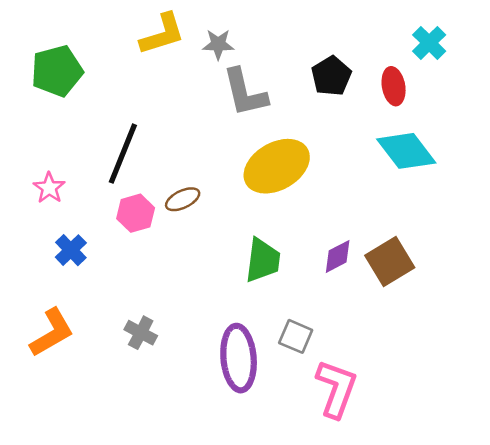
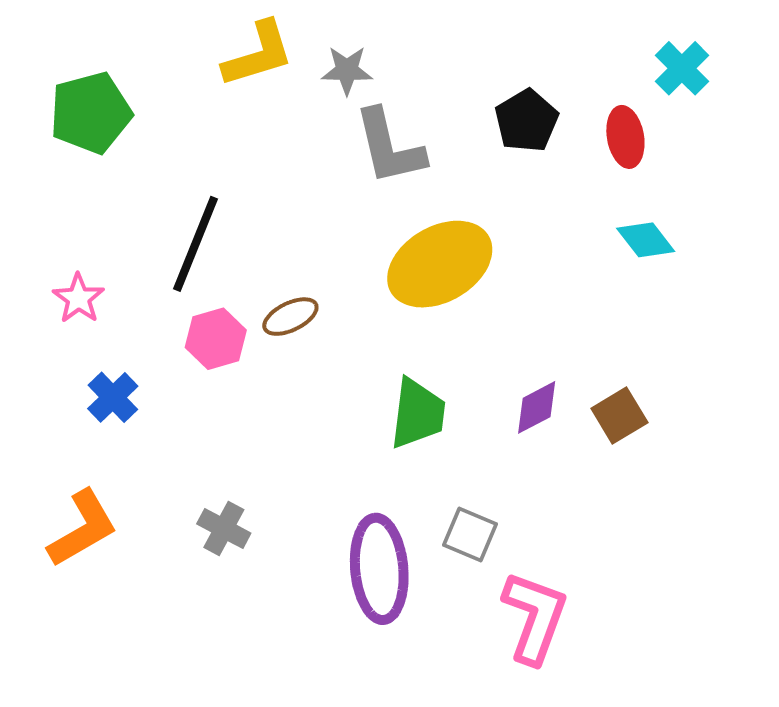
cyan diamond: (406, 151) -> (646, 240), size x0.6
brown square: (390, 262) -> (619, 415), size x0.7

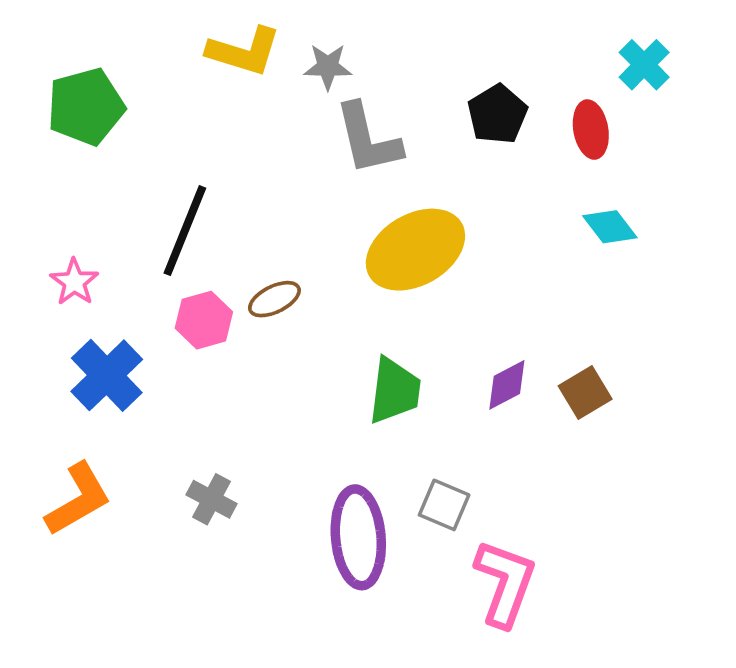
yellow L-shape: (258, 54) -> (244, 51), turned 34
blue cross: (113, 397) -> (107, 375), size x1.5

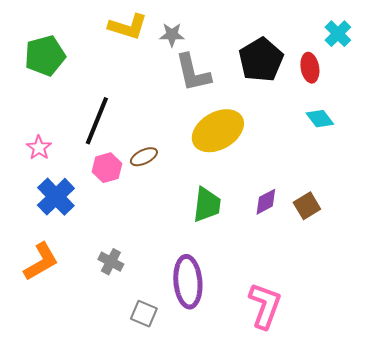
black pentagon: (497, 114) -> (261, 60), size x1.4
gray square: (444, 505) -> (144, 314), moved

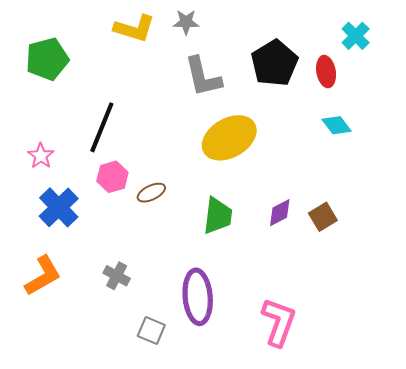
gray star: (172, 35) -> (186, 22), moved
brown ellipse: (144, 157) -> (151, 193), moved

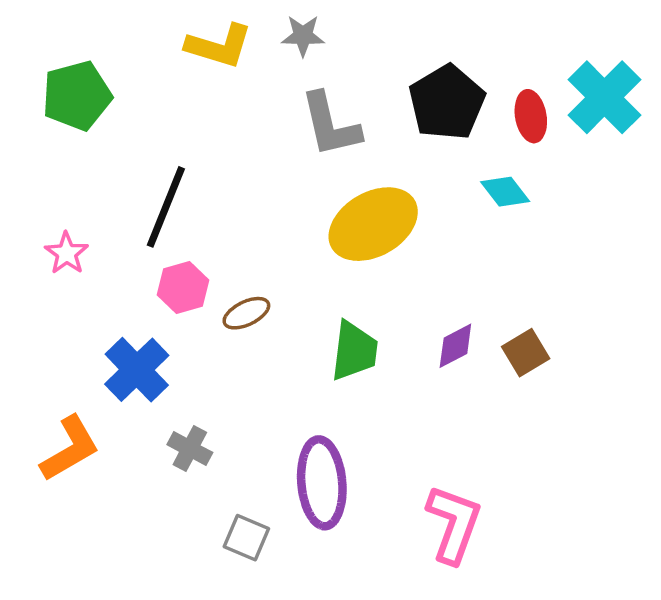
cyan cross: (356, 36) -> (604, 97), moved, size x1.6
cyan diamond: (337, 125) -> (505, 192), moved
blue cross: (59, 207) -> (137, 370), moved

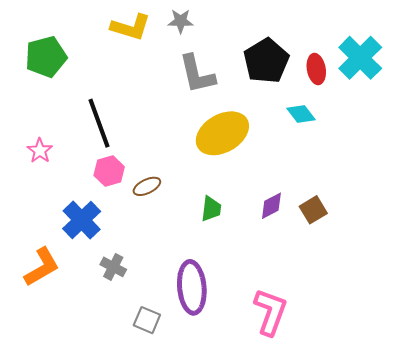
black line: (166, 207) -> (99, 123), turned -42
green trapezoid: (354, 351) -> (211, 209), size x0.7

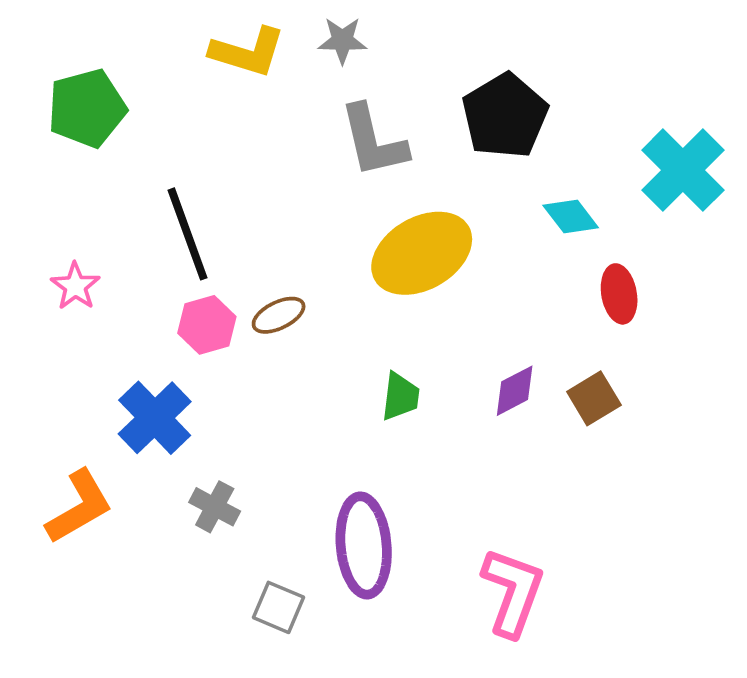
cyan cross: (360, 58) -> (683, 170), moved
red ellipse: (316, 69) -> (619, 294), moved
brown ellipse: (147, 186) -> (279, 315), moved

